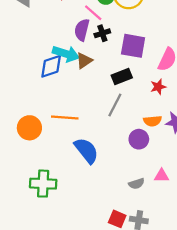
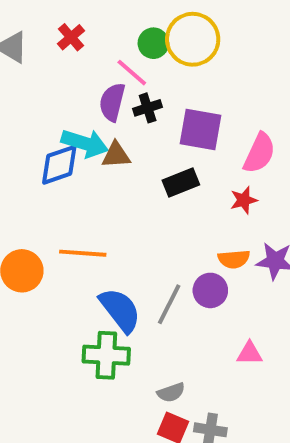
brown triangle: (84, 61) -> (116, 155), turned 30
gray line: (115, 105) -> (169, 304), moved
green cross: (43, 184) -> (106, 355), moved
gray semicircle: (137, 184) -> (171, 392), moved

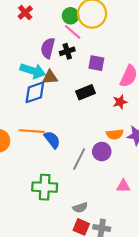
pink line: (132, 73) -> (73, 32), moved
purple square: (200, 130) -> (96, 63), size x0.7
blue diamond: (59, 165) -> (35, 92), moved
blue semicircle: (120, 310) -> (52, 140), moved, size x0.7

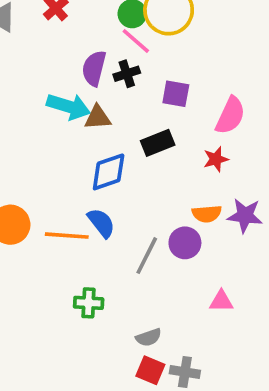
blue diamond: (35, 92) -> (109, 172), moved
orange line: (32, 131) -> (67, 236), moved
green cross: (45, 187) -> (89, 303), size x0.7

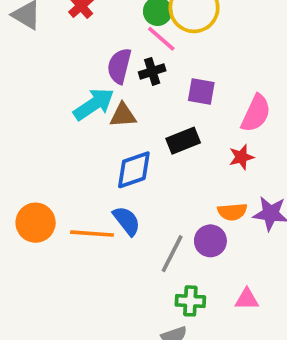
cyan arrow: (69, 106) -> (94, 104), turned -51
green cross: (89, 303) -> (190, 301), moved

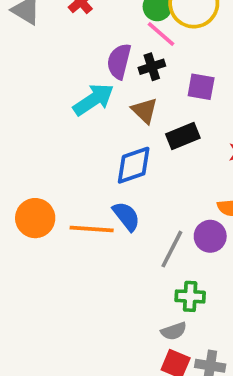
brown triangle: (123, 115) -> (145, 111), moved, turned 48

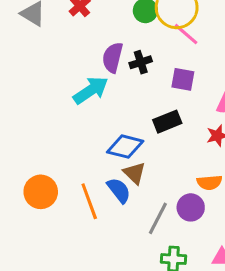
pink line: (161, 34) -> (186, 34), moved
brown triangle: (145, 111) -> (134, 173), moved
blue diamond: (134, 165) -> (125, 147), turned 33
orange line: (92, 229) -> (89, 201), turned 66

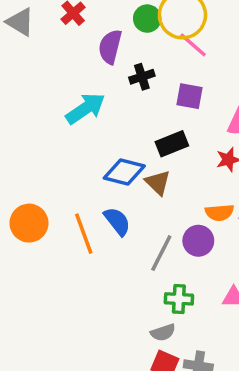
purple semicircle: (113, 57) -> (110, 47), moved
brown triangle: (134, 173) -> (158, 183), moved

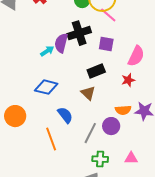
purple semicircle: (110, 47) -> (61, 43), moved
black cross: (142, 77) -> (79, 33), size x1.6
cyan arrow: (85, 108) -> (47, 51), size x0.6
blue diamond: (124, 172) -> (46, 87), moved
orange line: (84, 234) -> (51, 139), moved

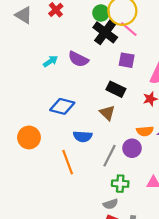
black cross: (79, 33) -> (105, 32), moved, turned -35
purple semicircle: (61, 43) -> (78, 59), turned -78
cyan arrow: (47, 51) -> (50, 61), moved
black rectangle: (96, 71) -> (116, 89), turned 48
blue semicircle: (65, 115) -> (83, 136), turned 132

